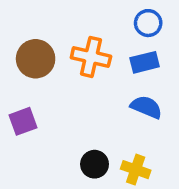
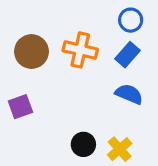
blue rectangle: (145, 62) -> (127, 55), turned -35
yellow cross: (136, 170) -> (120, 149), turned 30

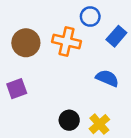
blue circle: (131, 20) -> (90, 17), moved
blue rectangle: (127, 55) -> (116, 36), moved

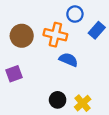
blue semicircle: (107, 78) -> (68, 60), moved

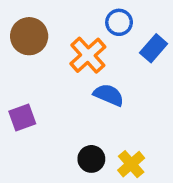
orange cross: (55, 35) -> (88, 55), turned 35
brown circle: (22, 36) -> (29, 36), moved

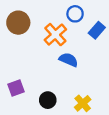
purple square: (22, 117) -> (16, 88), moved
black circle: (91, 159) -> (48, 100), moved

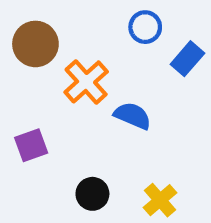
orange cross: (55, 35) -> (86, 82), moved
purple square: (16, 88) -> (31, 145), moved

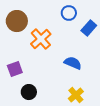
blue semicircle: (133, 116) -> (73, 63), moved
black circle: (92, 194) -> (29, 92), moved

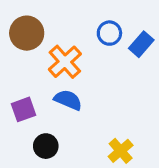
blue circle: (69, 13) -> (109, 33), moved
blue semicircle: (73, 63) -> (68, 100), moved

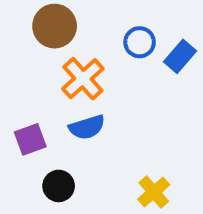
brown circle: (27, 33) -> (55, 26), moved
blue semicircle: (68, 100) -> (87, 127), turned 140

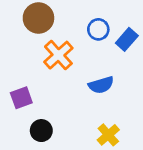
blue semicircle: (87, 127) -> (101, 85), moved

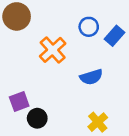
brown circle: (38, 18) -> (17, 16), moved
purple square: (21, 98) -> (19, 101), moved

